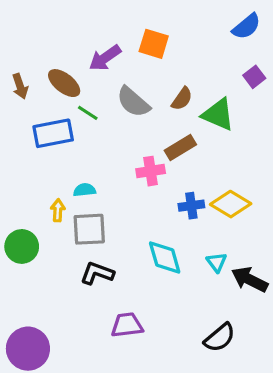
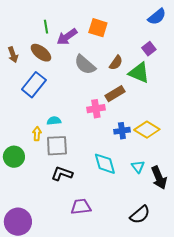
purple square: (254, 77) -> (149, 49), moved
green line: (88, 113) -> (46, 27), moved, turned 48
blue rectangle: (53, 133) -> (34, 85), turned -40
black arrow: (250, 279) -> (159, 178), turned -140

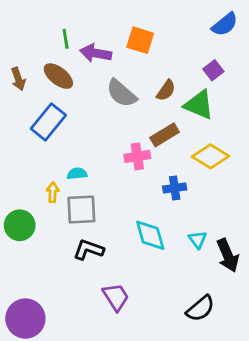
purple arrow: (67, 37) -> (96, 53), turned 45
yellow diamond: (147, 130) -> (210, 156), moved
purple trapezoid: (81, 207) -> (116, 297), turned 65

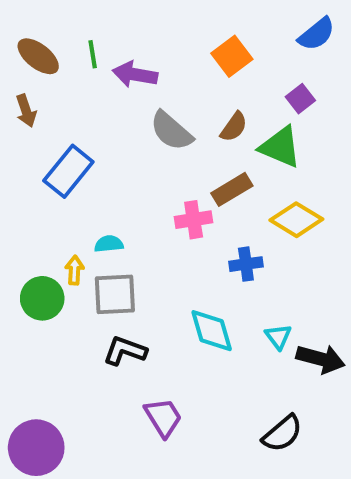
orange square: (140, 40) -> (232, 56), moved, turned 36
brown ellipse: (58, 76) -> (38, 56), moved
green circle: (20, 225) -> (42, 298), moved
black arrow: (228, 255) -> (321, 359), turned -52

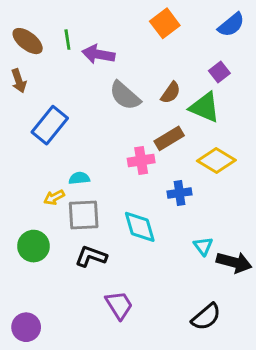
orange square: (232, 56) -> (165, 23), moved
yellow arrow: (74, 270) -> (54, 197), turned -120
green circle: (42, 298) -> (33, 246), moved
cyan diamond: (212, 331) -> (140, 227), moved
purple circle: (36, 448) -> (26, 327), size x0.7

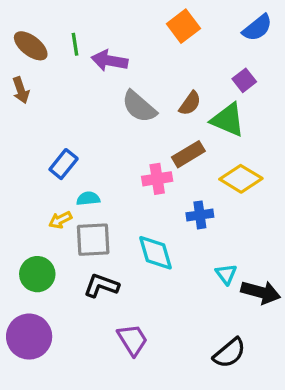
blue rectangle: (50, 125) -> (64, 164), moved, size x0.7
purple circle: (26, 327) -> (29, 337), moved, size x1.4

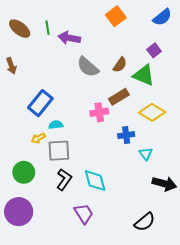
brown arrow: (21, 90) -> (11, 66), moved
blue rectangle: (64, 164) -> (40, 103), size x1.4
cyan diamond: (156, 253) -> (95, 181), moved
cyan triangle: (226, 274) -> (146, 154), moved
black L-shape: (101, 286) -> (64, 180), turned 105

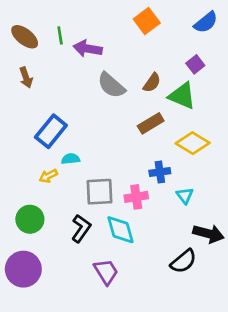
brown arrow: (11, 66) -> (26, 77), moved
pink cross: (99, 112) -> (136, 197), moved
gray square: (59, 151) -> (99, 192), moved
black semicircle: (145, 222) -> (183, 261), moved

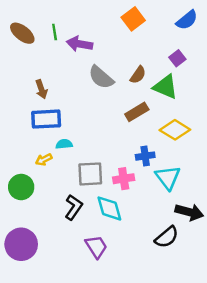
brown arrow: (26, 77) -> (41, 89), moved
blue rectangle: (51, 131) -> (46, 119), turned 48
cyan triangle: (185, 196) -> (168, 177), size x1.6
green circle: (30, 219) -> (21, 187), moved

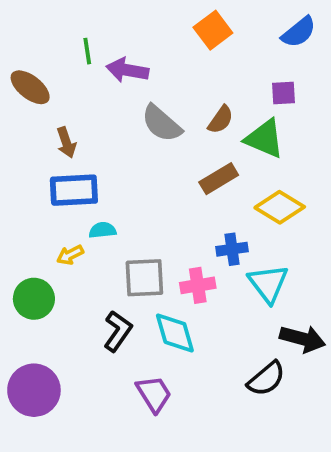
brown ellipse: (22, 33) -> (30, 87), moved
purple square: (177, 58) -> (283, 93), turned 35

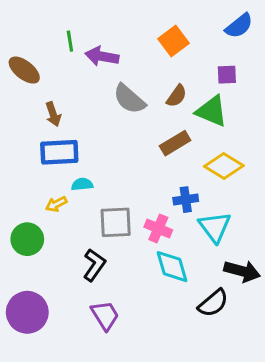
orange square: (213, 30) -> (174, 41), moved
pink cross: (198, 285) -> (158, 228), turned 32
cyan diamond: (175, 333) -> (172, 267), moved
purple trapezoid: (154, 394) -> (105, 315), moved

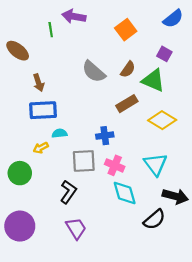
purple arrow: (102, 56) -> (74, 16), moved
purple square: (227, 75) -> (164, 54), turned 32
blue cross: (186, 200) -> (105, 136), moved

